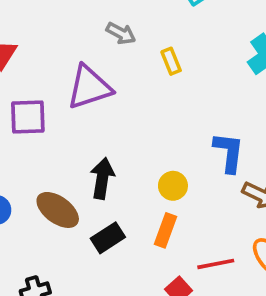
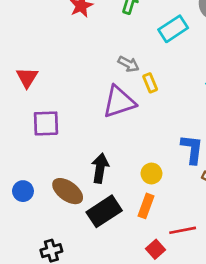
gray arrow: (121, 33) -> (128, 64), moved
purple triangle: (89, 87) -> (119, 102), moved
black rectangle: (108, 238) -> (104, 211), size x1.4

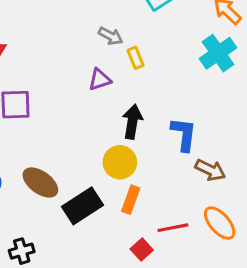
purple triangle: (119, 102) -> (100, 80), size x0.6
black arrow: (100, 168) -> (132, 122), moved
yellow circle: (151, 173) -> (120, 162), moved, size x1.4

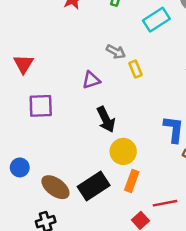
purple triangle: (100, 80) -> (91, 80), moved
black arrow: (132, 122) -> (106, 119), moved, turned 145
brown ellipse: (40, 183) -> (55, 187), moved

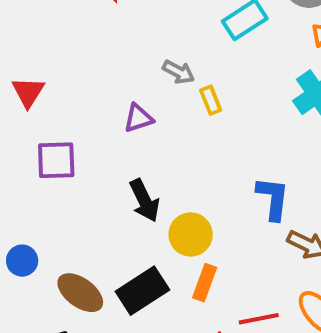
black arrow: (106, 119) -> (144, 200), moved

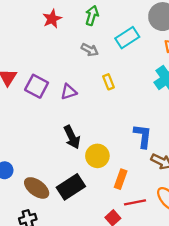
gray arrow: (179, 72) -> (90, 50), moved
purple square: (56, 160) -> (37, 86), moved, turned 30
orange rectangle: (205, 283) -> (121, 179), moved

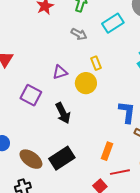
purple square: (37, 86) -> (31, 95), moved
yellow circle: (97, 156) -> (86, 83), moved

